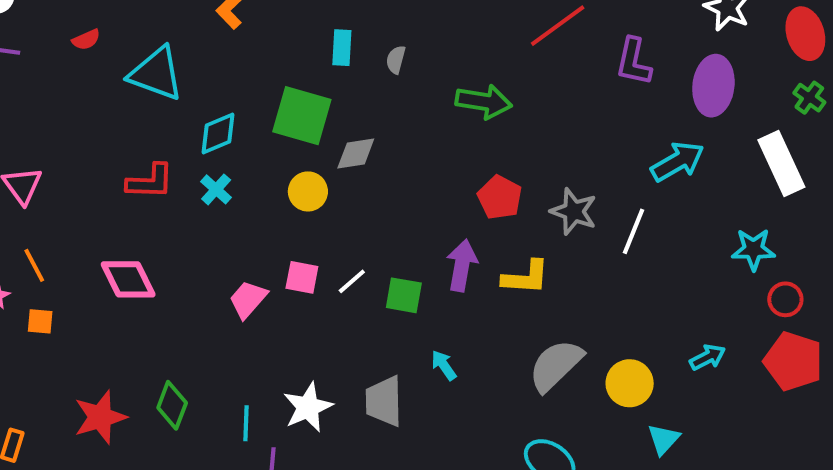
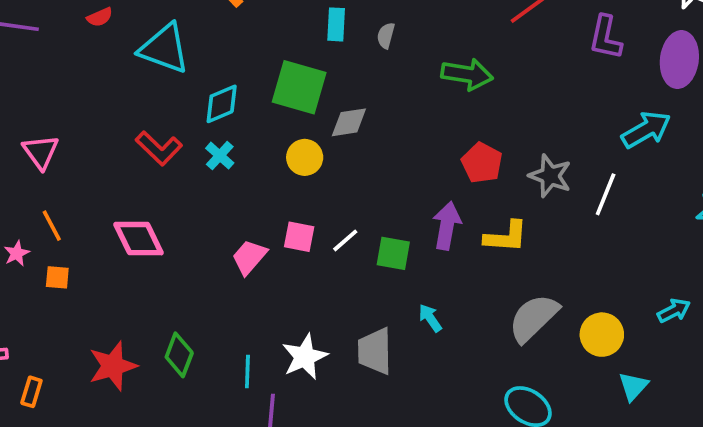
red L-shape: (150, 181) -> (159, 148), turned 42

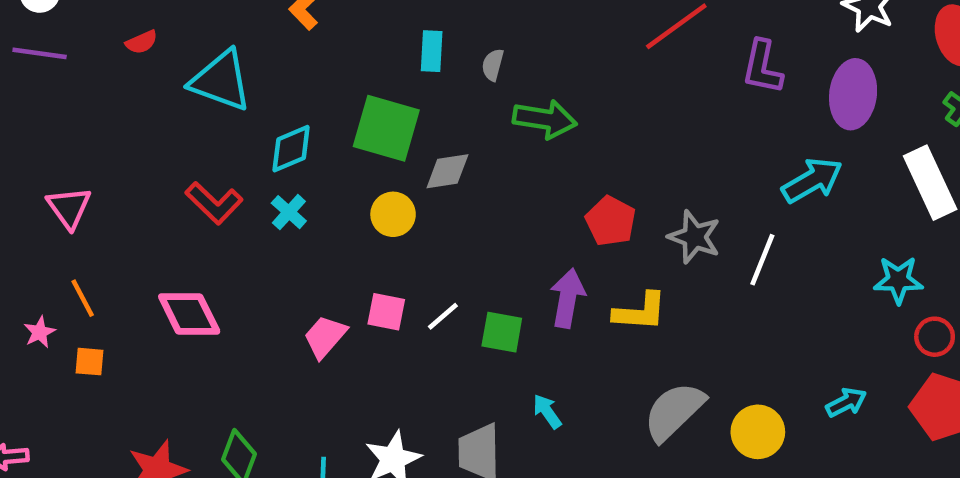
green arrow: (467, 74) -> (545, 119), moved

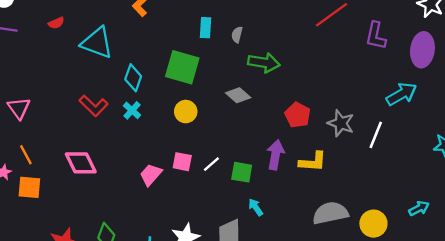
cyan diamond: (291, 149) -> (133, 78), turned -48
gray diamond: (447, 171) -> (238, 95), moved, turned 50
orange square: (89, 362) -> (29, 187), size x1.5
cyan arrow: (547, 411) -> (256, 207), moved
gray semicircle: (674, 411) -> (330, 213), turned 32

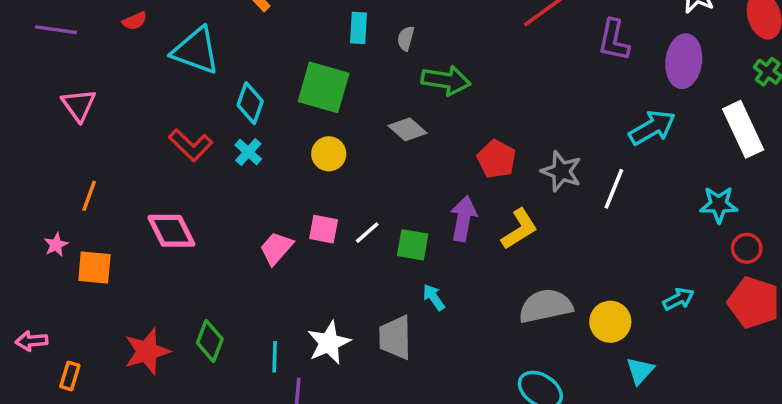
pink triangle: (19, 108) -> (79, 105), moved
orange line: (26, 155) -> (89, 196), moved, turned 48
yellow L-shape: (313, 162) -> (519, 229), turned -36

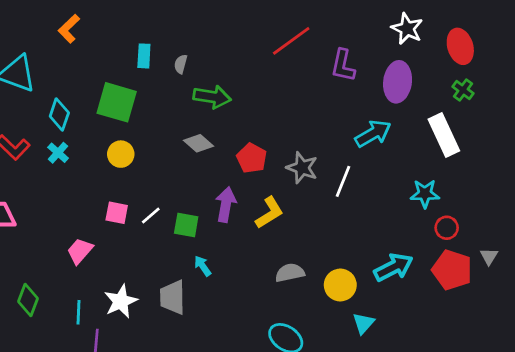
gray diamond: (407, 129) -> (198, 143), moved
pink trapezoid: (276, 248) -> (80, 251), moved
cyan arrow: (679, 299) -> (393, 267), size x1.6
gray semicircle: (546, 306) -> (290, 273), size x0.7

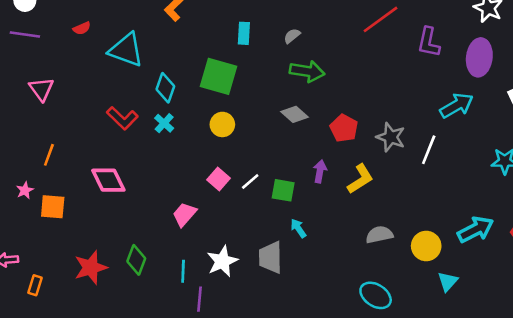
gray semicircle: (181, 64) -> (292, 36), moved, turned 36
purple arrow: (226, 205) -> (320, 171), size x0.7
pink square: (117, 213) -> (219, 179), turned 30

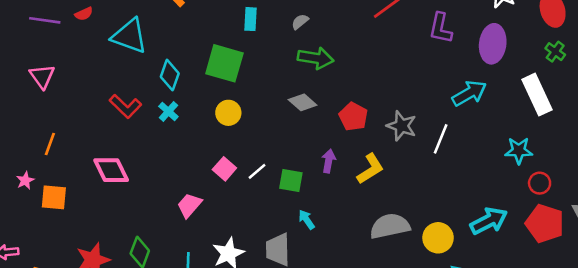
purple line: (25, 35) -> (45, 20), moved
gray semicircle: (379, 235) -> (390, 226), size x1.4

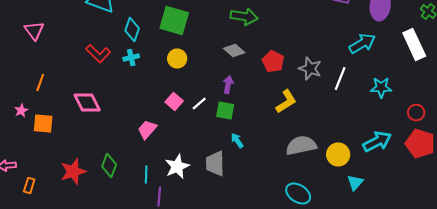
cyan cross: (168, 111) -> (131, 58), turned 35
cyan star: (519, 151) -> (381, 88), moved
purple arrow: (329, 161) -> (228, 84), moved

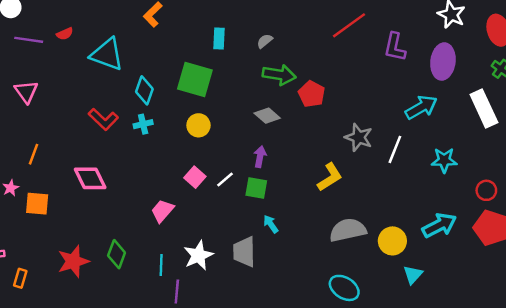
red pentagon: (273, 62) -> (312, 94), moved

